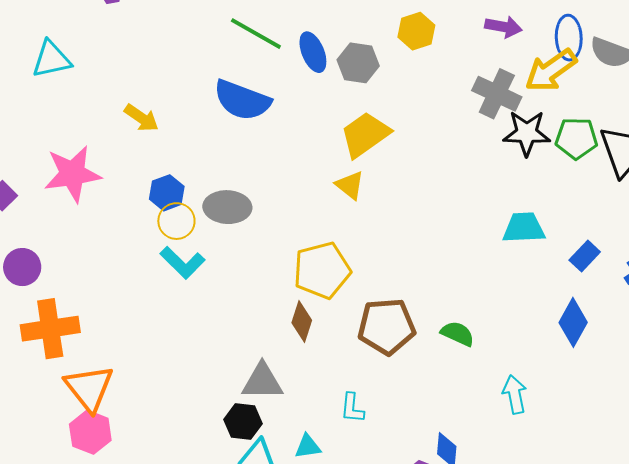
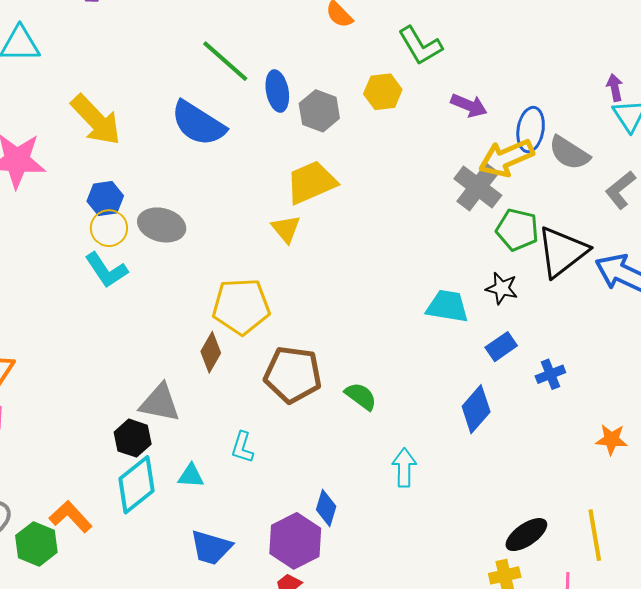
gray cross: (497, 94) -> (478, 187), moved
yellow arrow: (141, 118) -> (96, 120), size x1.6
black star: (527, 133) -> (502, 288), moved, size x0.7

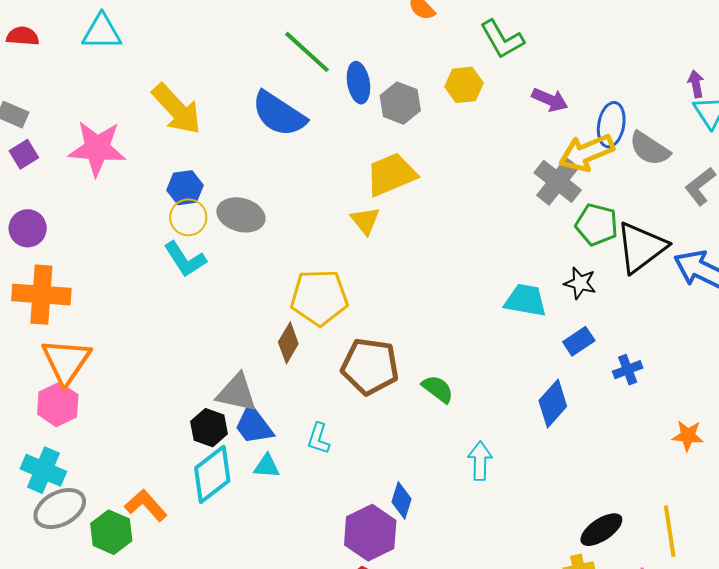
blue trapezoid: (211, 547) -> (254, 425), moved, turned 36

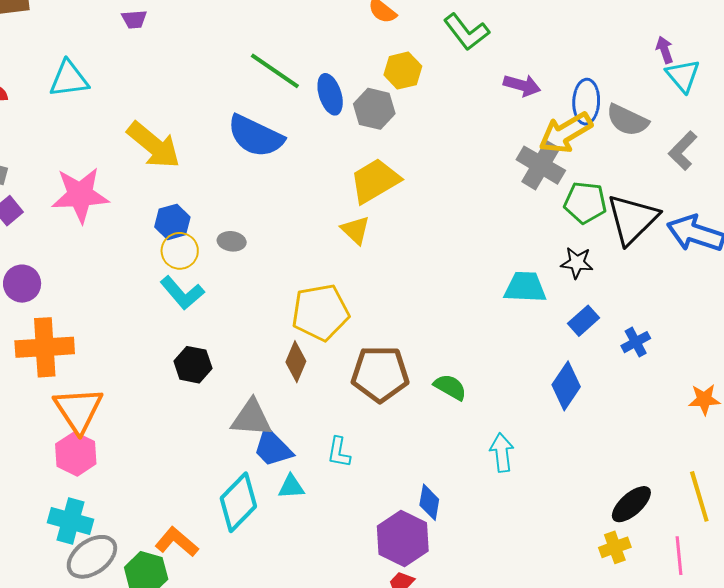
yellow hexagon: (464, 85) -> (403, 71), moved
gray ellipse: (241, 215) -> (232, 241), size x0.6
black hexagon: (209, 428) -> (193, 365), moved

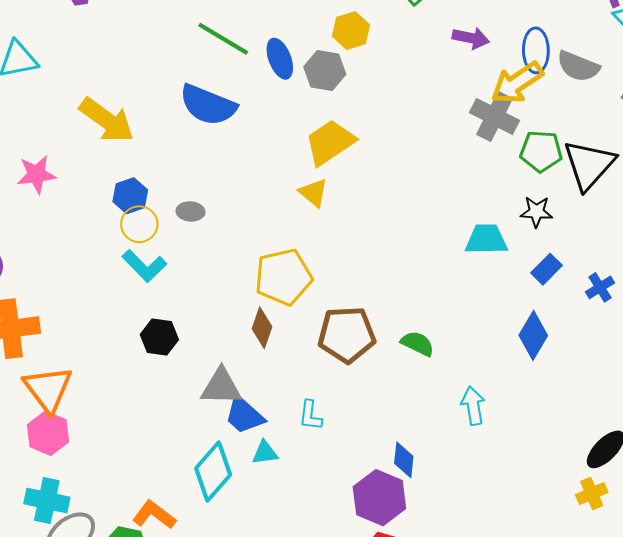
pink star: (80, 195) -> (36, 174), size x0.7

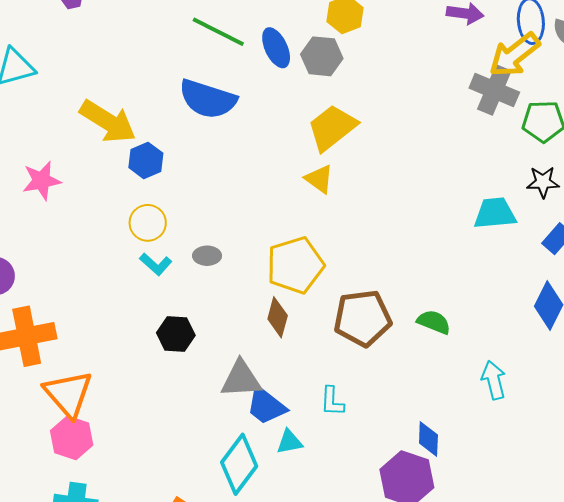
blue hexagon: (130, 196) -> (146, 160), moved
gray ellipse: (191, 211) -> (207, 256), moved
cyan L-shape: (144, 266) -> (156, 264), size x0.7

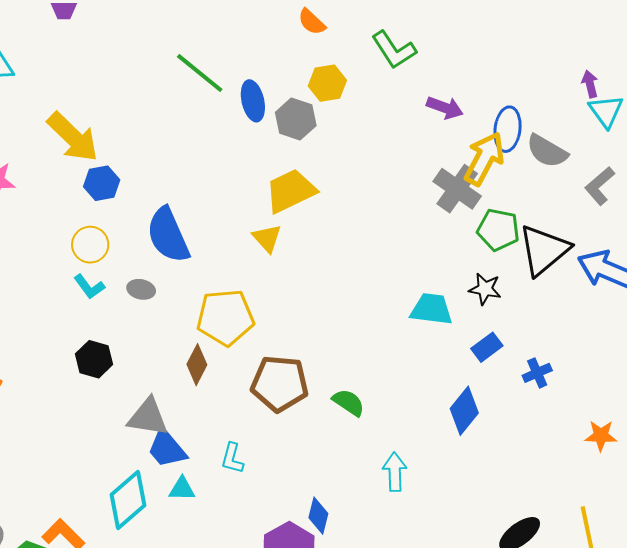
yellow arrow: (515, 55) -> (484, 159), turned 144
blue semicircle: (208, 99) -> (168, 235), moved, turned 36

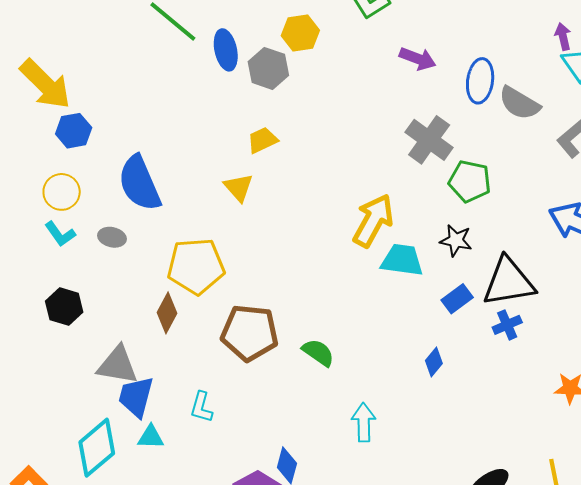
yellow arrow: (484, 159) -> (373, 221), moved
yellow trapezoid: (291, 191) -> (262, 140), size x0.6
black triangle: (544, 250) -> (509, 282), moved, turned 30
blue diamond: (464, 411) -> (434, 362), size x0.6
blue trapezoid: (167, 449) -> (136, 397), turned 54

